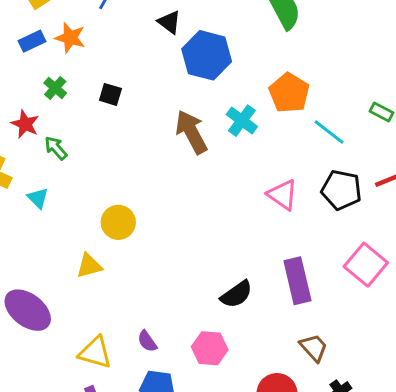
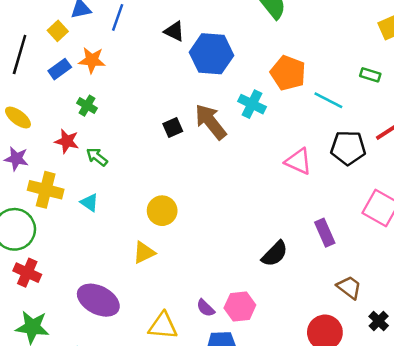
black square: (110, 94) -> (173, 127), moved, turned -30
purple rectangle: (297, 281) -> (325, 233), size x0.7
pink hexagon: (210, 348) -> (240, 307), moved

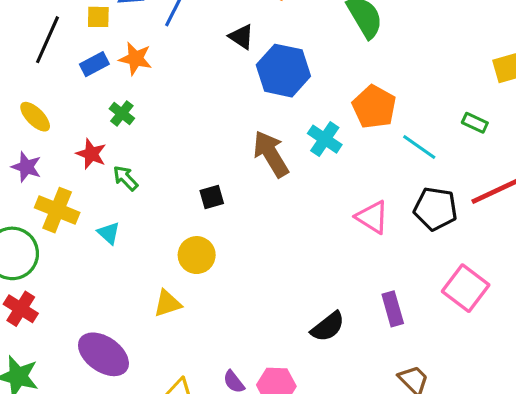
yellow square: (58, 31) -> (98, 17), turned 36
black square: (173, 127) -> (212, 197), moved

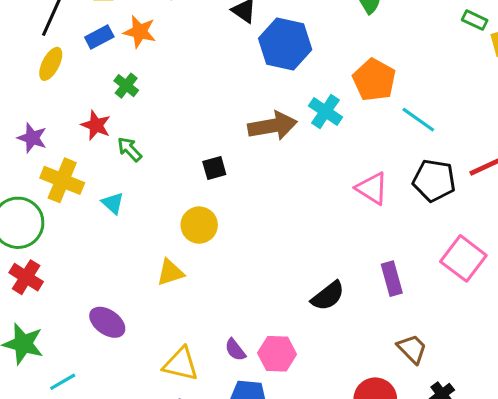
yellow ellipse: (35, 117) -> (51, 64), moved, turned 72
green rectangle: (475, 123) -> (475, 20), moved
brown arrow: (271, 154) -> (273, 126), turned 111
purple ellipse: (103, 354) -> (107, 322), size x0.7

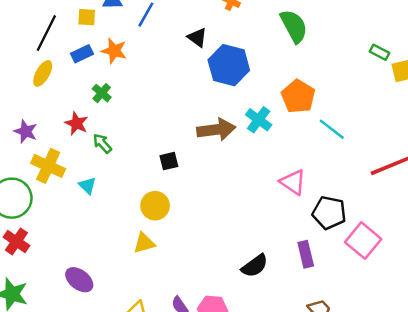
black pentagon: (434, 180) -> (329, 213), moved
yellow triangle: (170, 272) -> (144, 243), moved

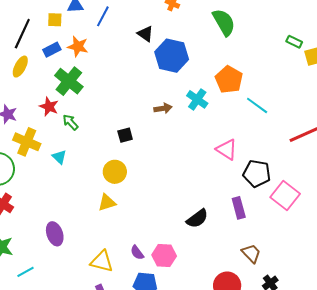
green cross: (102, 93) -> (69, 81), size x1.8
brown arrow: (216, 130) -> (163, 108), size x0.6
purple ellipse: (79, 280) -> (55, 234), turned 35

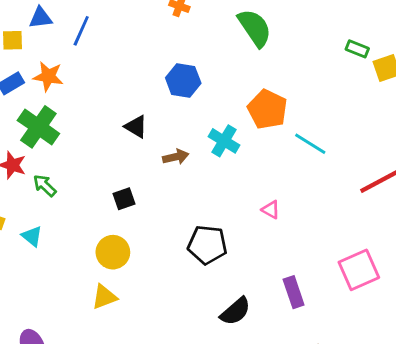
black triangle: (145, 34) -> (136, 127), moved
blue hexagon: (172, 56) -> (183, 81), size x0.7
pink triangle: (227, 149) -> (271, 210), size x0.6
black pentagon: (257, 173) -> (207, 245), moved
pink square: (285, 195) -> (359, 270), turned 32

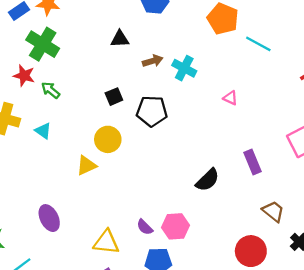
black triangle: (136, 127) -> (120, 39), turned -30
cyan cross: (224, 141) -> (184, 68), moved
black pentagon: (207, 245) -> (152, 111), moved
yellow triangle: (104, 297) -> (86, 165), moved

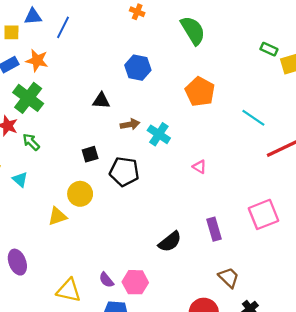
cyan line: (258, 44) -> (253, 118), moved

